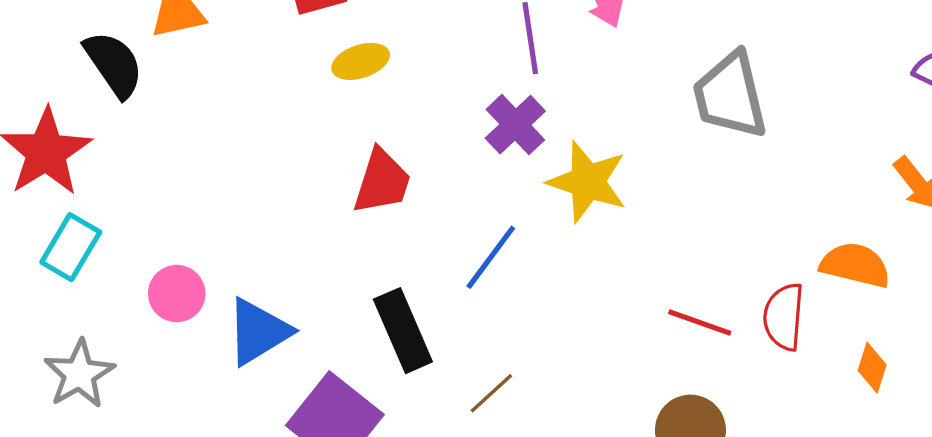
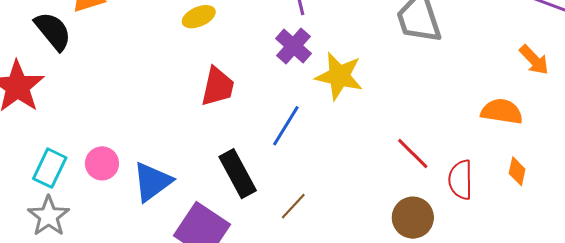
cyan rectangle: (71, 247) -> (50, 168), moved
red semicircle: (784, 317) -> (461, 180), moved
red line: (700, 323) -> (413, 154), turned 30

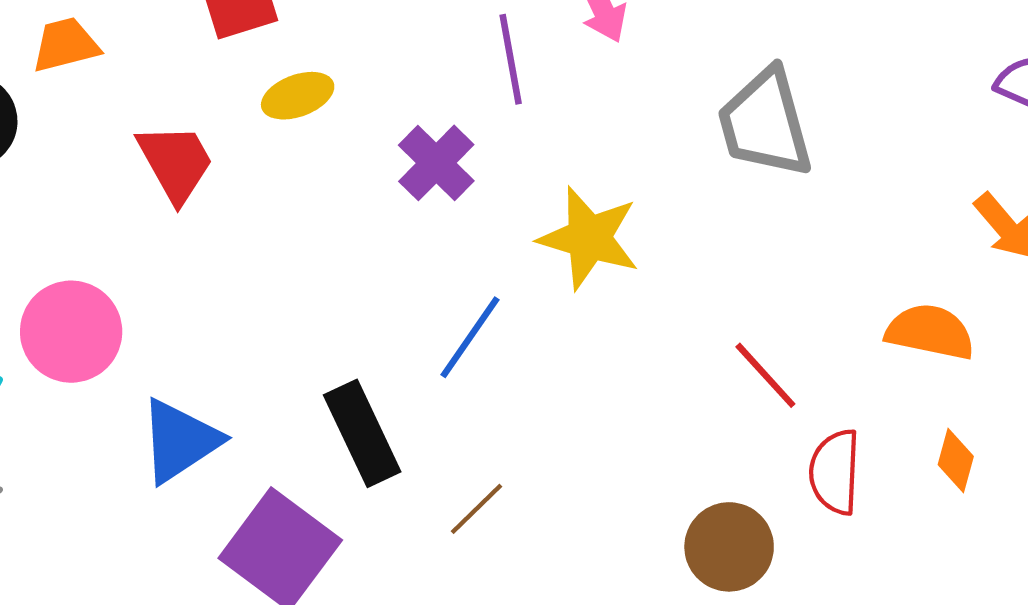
purple cross: (293, 46) -> (436, 163), moved
red trapezoid: (218, 87) -> (176, 163), moved, turned -45
red line: (413, 154) -> (765, 375), moved
pink circle: (102, 163) -> (71, 332), moved, size x1.4

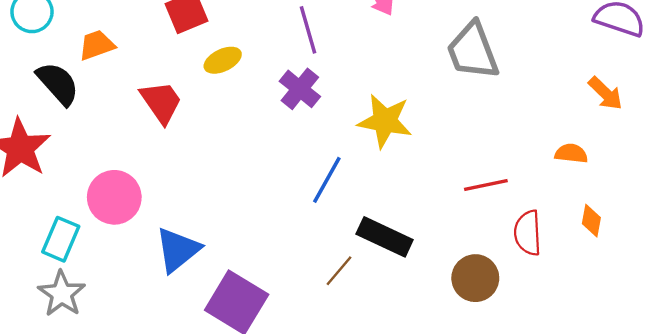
purple line: (511, 59) -> (308, 30), moved
orange semicircle: (930, 332) -> (571, 153), size x0.7
red line: (765, 375) -> (486, 185), turned -54
black rectangle: (362, 433) -> (385, 237), moved, turned -34

